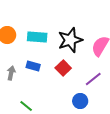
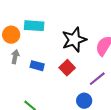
cyan rectangle: (37, 37) -> (34, 26), moved
gray arrow: (11, 73) -> (15, 57), moved

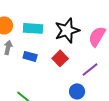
cyan rectangle: (34, 26) -> (33, 28), moved

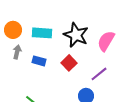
black star: (67, 30) -> (76, 35), turned -30

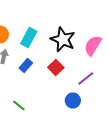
cyan rectangle: (42, 33) -> (29, 38), turned -66
blue rectangle: (39, 61) -> (26, 66), turned -64

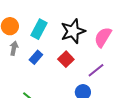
black star: (63, 40) -> (73, 31), turned 30

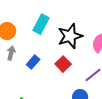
cyan rectangle: (39, 29) -> (41, 24), moved

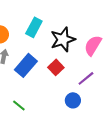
blue rectangle: (33, 62) -> (26, 65), size x1.6

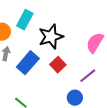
cyan rectangle: (34, 27) -> (25, 20), moved
black star: (63, 39) -> (51, 37), moved

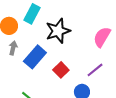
red square: (58, 65) -> (61, 70), moved

